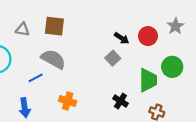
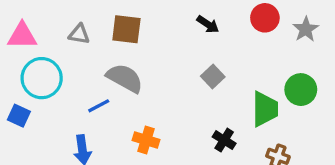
red circle: (148, 36) -> (265, 18), moved
black arrow: (122, 38) -> (208, 24), moved

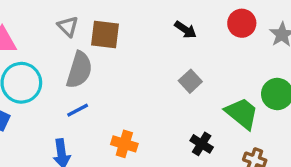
gray triangle: (79, 34) -> (68, 26), moved, turned 35
gray semicircle: (125, 78) -> (79, 70), moved, turned 78
green trapezoid: (265, 109) -> (242, 113), turned -51

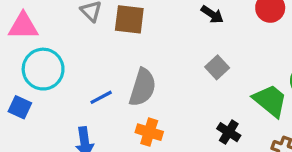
gray semicircle: (79, 70) -> (143, 87), moved

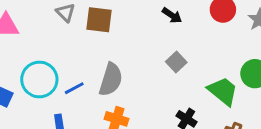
cyan circle: (43, 69) -> (39, 79), moved

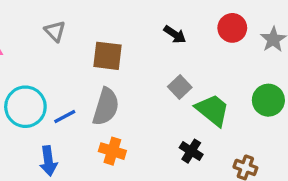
brown square: (99, 20) -> (108, 56), moved
green trapezoid: (223, 91) -> (213, 110), moved

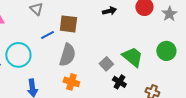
black arrow: (175, 34) -> (109, 11), turned -48
gray square: (180, 87) -> (106, 64), moved
blue line: (65, 117) -> (47, 35), moved

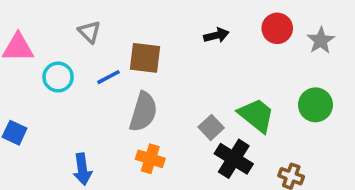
cyan circle: (18, 55) -> (58, 77), moved, size x0.7
black cross: (119, 82) -> (234, 159), size x1.5

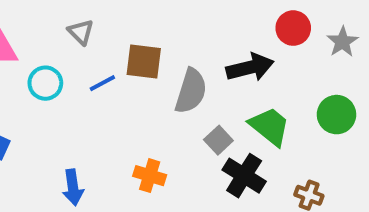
black arrow: (216, 35) -> (250, 67), moved, size x1.6
gray semicircle: (143, 112) -> (191, 91), moved

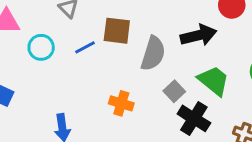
orange cross: (150, 176) -> (121, 103), moved

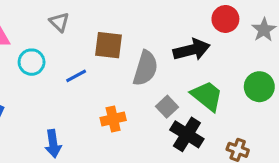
blue line: (85, 47) -> (76, 76), moved
orange cross: (121, 103) -> (113, 119), turned -30

